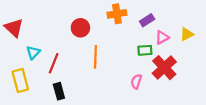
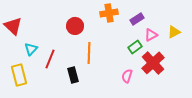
green rectangle: (145, 50) -> (135, 47), turned -32
black rectangle: (59, 91) -> (73, 75), moved

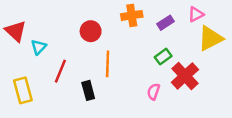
yellow triangle: (174, 32) -> (210, 38), size x1.6
pink triangle: (151, 35) -> (196, 14), moved
cyan triangle: (31, 49) -> (39, 47), moved

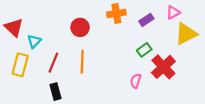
orange line: (108, 64) -> (82, 62), moved
yellow rectangle: (23, 90) -> (20, 65), moved, turned 30
black rectangle: (88, 90) -> (55, 92), moved

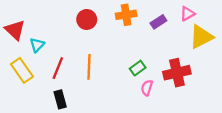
red circle: (80, 27) -> (87, 19), moved
green rectangle: (144, 50) -> (138, 68), moved
yellow rectangle: (20, 65) -> (22, 70), turned -50
red cross: (163, 67) -> (177, 73), turned 30

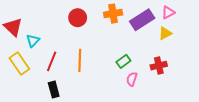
purple rectangle: (158, 22) -> (142, 20), size x1.6
yellow triangle: (201, 37) -> (165, 33), moved, size x0.6
red cross: (177, 73) -> (159, 66), size x0.7

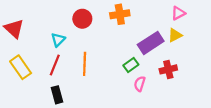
purple rectangle: (142, 20) -> (151, 43), moved
cyan triangle: (33, 41) -> (58, 40), moved

